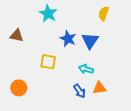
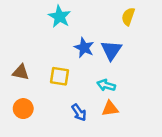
brown triangle: (17, 35) -> (21, 72), moved
orange triangle: (99, 88) -> (110, 109), moved
blue arrow: (80, 91) -> (79, 112), moved

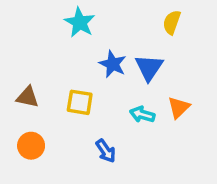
orange triangle: (110, 109) -> (179, 107), moved, turned -36

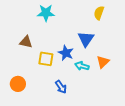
cyan star: (80, 22) -> (46, 13), turned -30
blue star: (113, 64) -> (66, 53), moved
brown triangle: (28, 97) -> (26, 42), moved

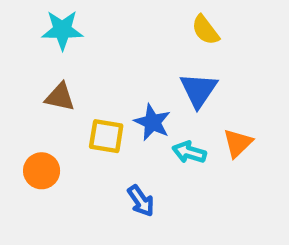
cyan star: (46, 13) -> (62, 30), moved
yellow semicircle: (99, 13) -> (205, 30), moved, turned -56
orange circle: (18, 84) -> (42, 171), moved

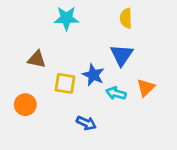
cyan star: (62, 30) -> (66, 18), moved
yellow semicircle: (205, 30) -> (126, 18), turned 36
blue arrow: (141, 201) -> (86, 123), turned -30

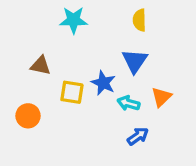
blue arrow: (86, 123) -> (138, 136), moved, turned -60

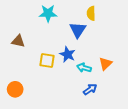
blue triangle: (135, 61) -> (78, 30), moved
brown triangle: (41, 66) -> (18, 41), moved
orange circle: (28, 116) -> (15, 89), moved

